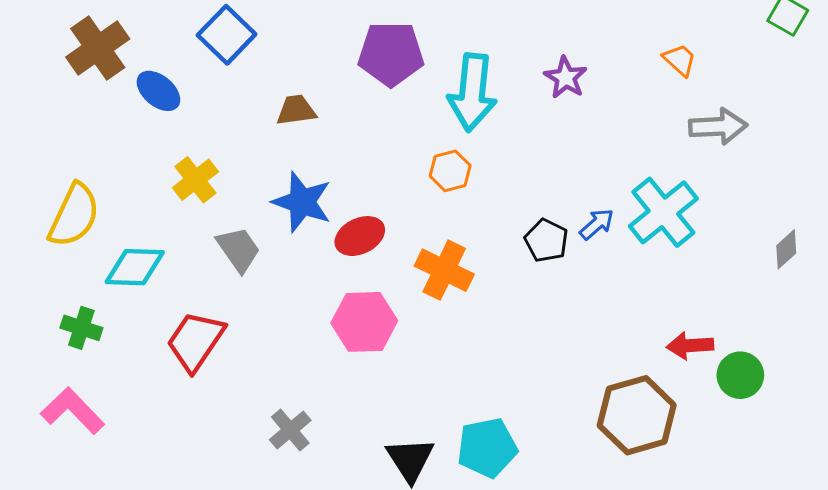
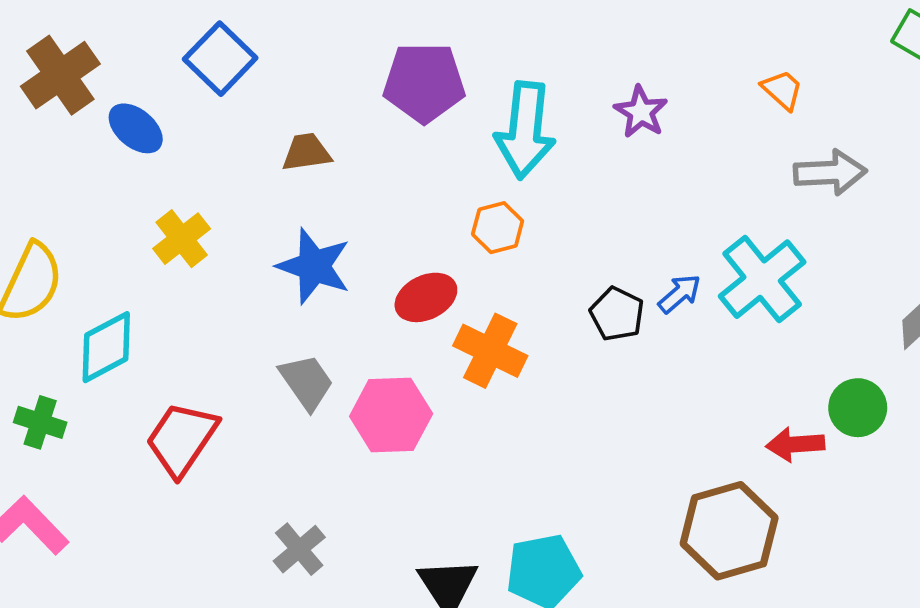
red ellipse: (360, 236) -> (426, 297), moved
gray trapezoid: (238, 249) -> (307, 382), moved
cyan diamond: (135, 267) -> (106, 347), turned -30
green circle: (740, 375) -> (858, 408), moved

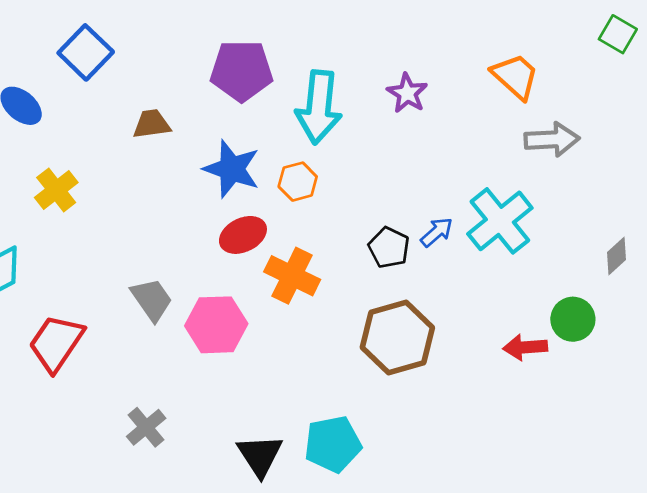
orange trapezoid: (782, 90) -> (515, 76), size x1.5
blue star: (314, 266) -> (232, 169), moved
brown hexagon: (729, 531) -> (397, 337), moved

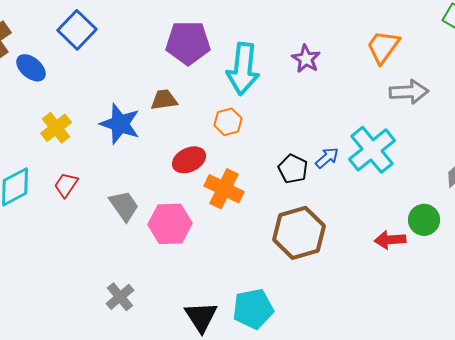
orange trapezoid: (515, 76) -> (383, 47), turned -96
brown trapezoid: (152, 124) -> (164, 100), moved
blue star: (232, 169) -> (120, 124), moved
red trapezoid: (56, 343) -> (66, 185), moved, size x0.6

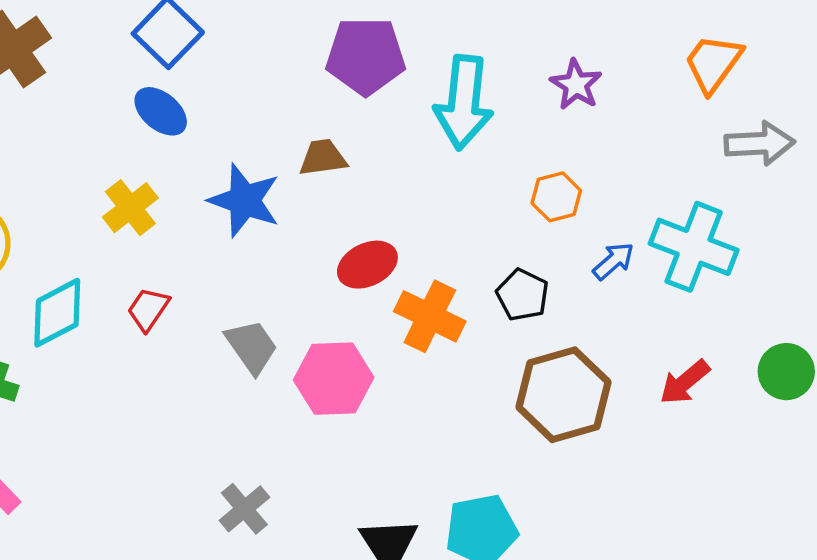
blue ellipse: (31, 68) -> (161, 111), moved
orange hexagon: (228, 122) -> (556, 197), moved
cyan cross: (372, 150) -> (694, 247), turned -30
black pentagon: (293, 169) -> (522, 295), moved
red arrow: (390, 240) -> (685, 382), moved, turned -36

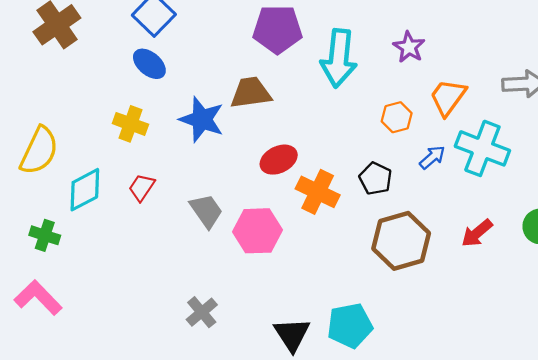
orange trapezoid: (713, 63) -> (448, 97), moved
brown trapezoid: (323, 158) -> (251, 93), size x1.4
yellow cross: (130, 208) -> (130, 124), turned -32

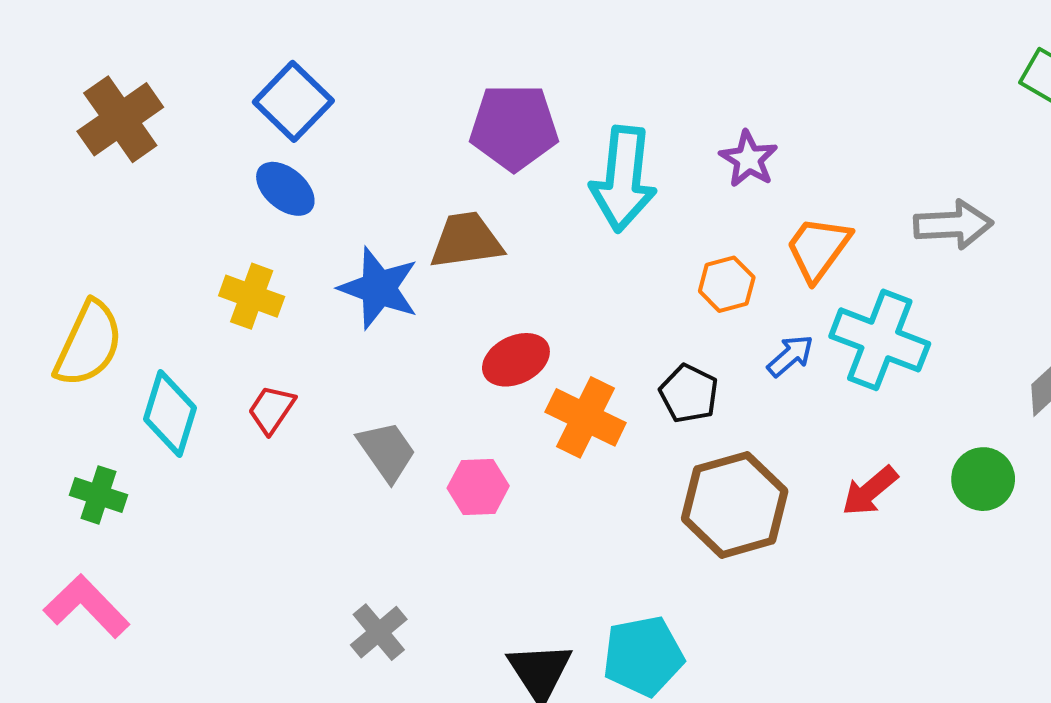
cyan diamond: (85, 190) -> (170, 413), turned -45
pink hexagon: (257, 231) -> (478, 487), size x0.7

